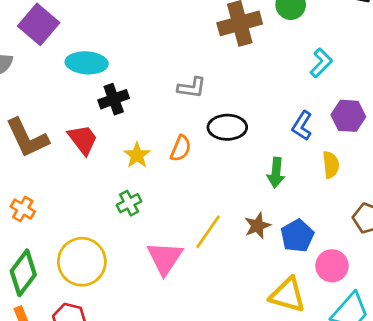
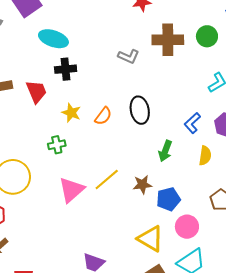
gray L-shape: (192, 88) -> (129, 56), moved
black ellipse: (227, 127) -> (140, 110), turned 64
yellow star: (137, 155) -> (71, 113), turned -30

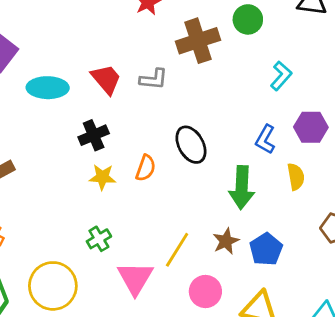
black cross: (66, 69) -> (94, 135), moved
red trapezoid: (36, 92) -> (106, 79), moved
green cross: (57, 145) -> (99, 239), moved
green arrow: (165, 151) -> (242, 187), size x1.4
pink circle: (187, 227) -> (205, 292), moved

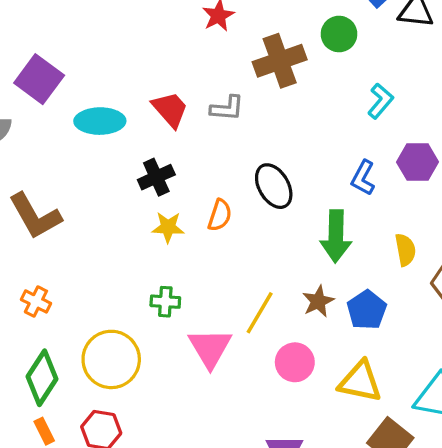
yellow semicircle: (296, 177) -> (405, 250), moved
green cross: (99, 239) -> (165, 302), turned 35

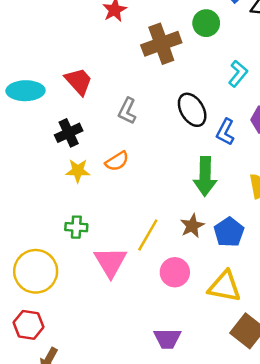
gray L-shape: (227, 108) -> (127, 111), moved, turned 112
black ellipse: (274, 186) -> (192, 110), moved
orange semicircle: (220, 215) -> (117, 161), turned 40

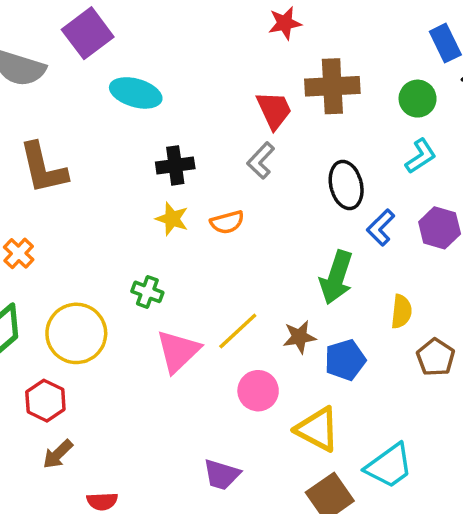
green circle: (206, 23) -> (418, 99), moved
red trapezoid: (79, 81) -> (274, 110), moved

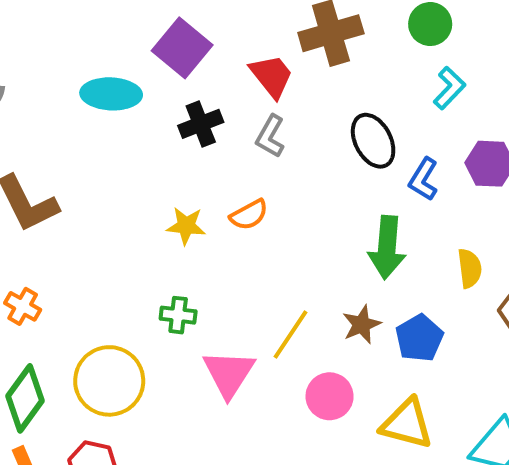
purple square: (88, 33) -> (182, 48), moved
black cross: (175, 165) -> (201, 124), moved

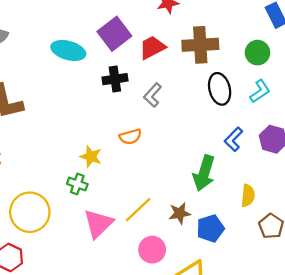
red trapezoid: (272, 76) -> (152, 47), moved, turned -92
black ellipse: (373, 141) -> (220, 89), moved
yellow star: (186, 226) -> (91, 157), moved

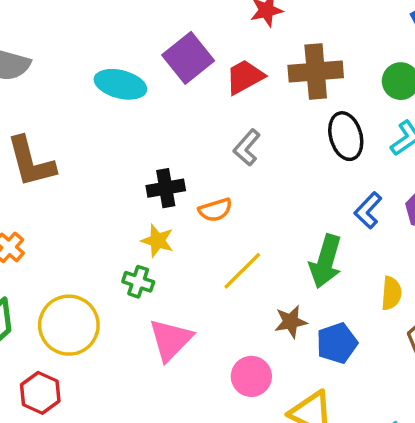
black cross: (115, 79) -> (166, 188), moved
yellow line: (138, 210) -> (242, 271), moved

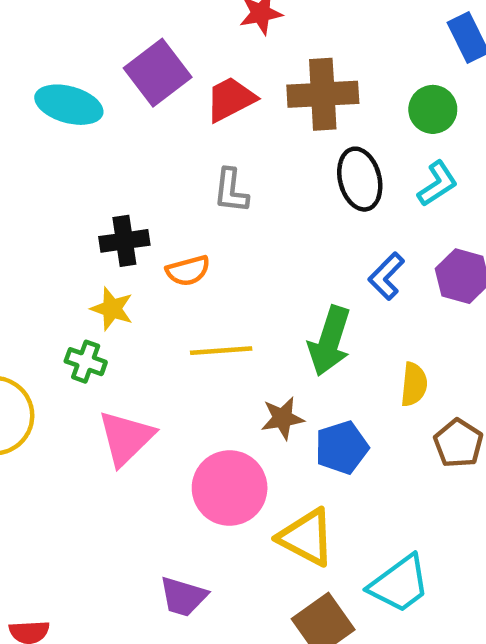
gray L-shape: (247, 148) -> (231, 191), turned -36
yellow line: (242, 271) -> (221, 351), turned 39
pink circle: (251, 376) -> (230, 488), size x1.4

